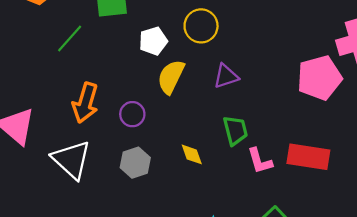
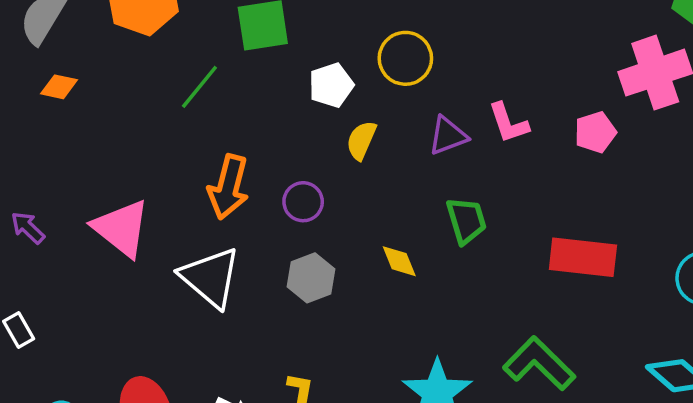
yellow semicircle: (171, 77) -> (361, 140), size x0.7
pink pentagon: (319, 78) -> (595, 132), size x0.6
pink L-shape: (260, 161) -> (508, 123), moved

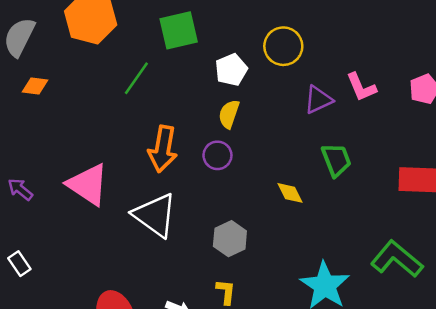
yellow semicircle: (361, 140) -> (229, 114), moved
gray hexagon: (311, 278) -> (230, 239), moved

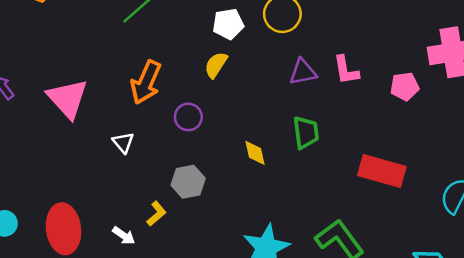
purple circle: (217, 155) -> (188, 117), moved
white triangle: (155, 215) -> (123, 142), size x0.5
yellow L-shape: (226, 292) -> (156, 214), moved, turned 30

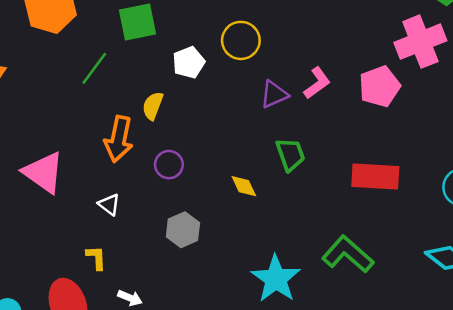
yellow semicircle: (216, 65) -> (153, 106), moved
pink L-shape: (346, 70) -> (317, 83), turned -104
pink pentagon: (405, 86) -> (380, 87), size x1.4
yellow L-shape: (156, 214) -> (96, 258), moved, turned -40

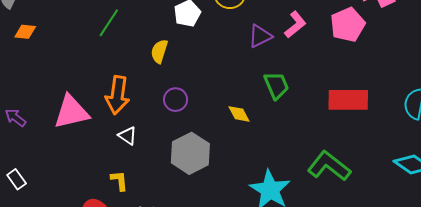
orange arrow: (119, 139) -> (117, 95), moved
pink triangle: (44, 172) -> (71, 112), turned -45
gray hexagon: (183, 230) -> (190, 153), size x1.4

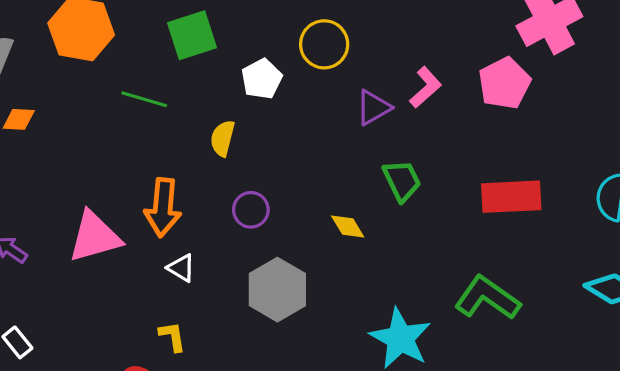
green line: (109, 23) -> (144, 99), turned 76

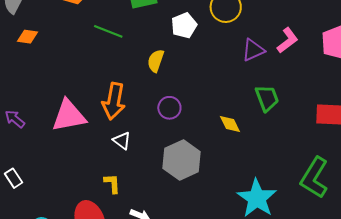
green L-shape: (487, 298) -> (314, 178), turned -99

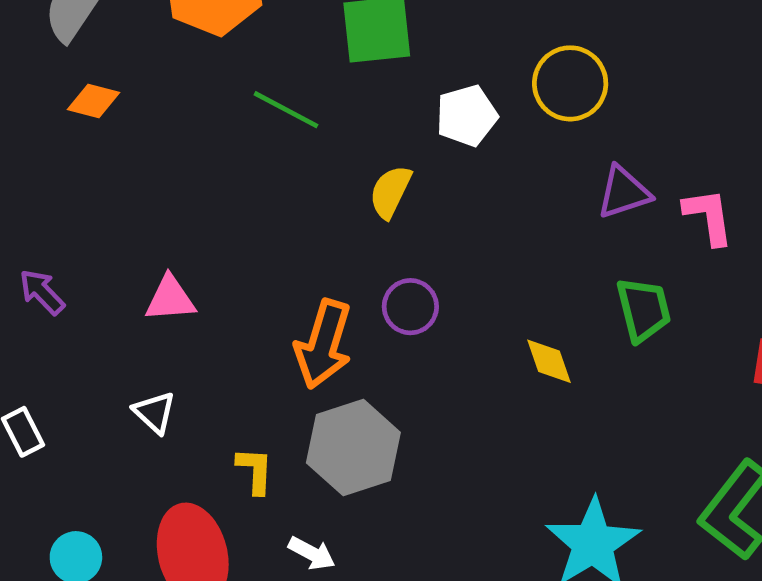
pink L-shape: (288, 40) -> (709, 217), moved, turned -68
orange arrow: (114, 101) -> (323, 344), moved
pink triangle: (69, 116) -> (170, 299), size x0.6
white triangle: (122, 141) -> (155, 412), moved
gray hexagon: (182, 160) -> (353, 448), moved

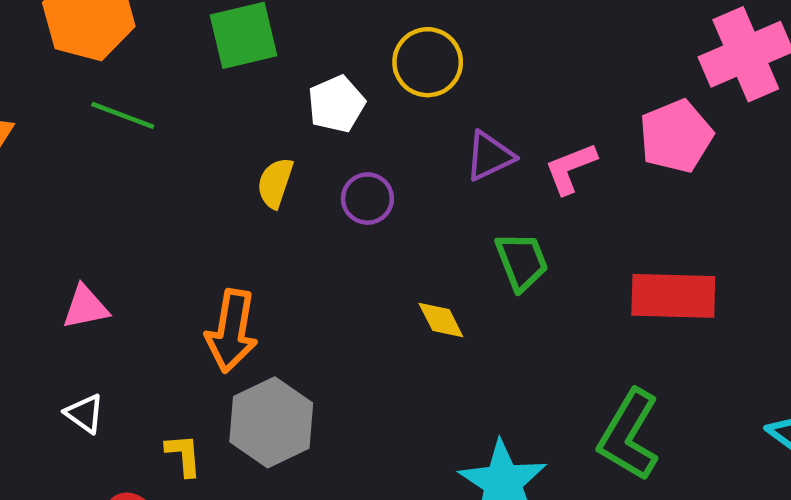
green line: (286, 110) -> (123, 115), moved
pink L-shape: (709, 217) -> (570, 168), turned -96
purple circle: (410, 307) -> (367, 199), moved

